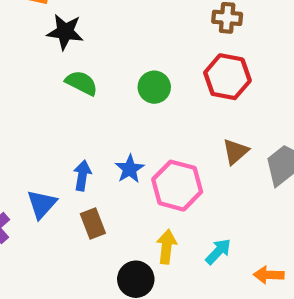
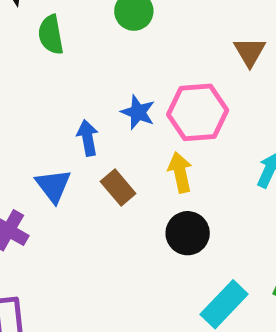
green semicircle: (81, 83) -> (51, 35), turned -108
yellow arrow: (167, 247) -> (180, 172), moved

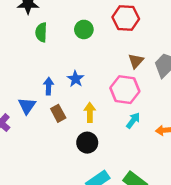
pink hexagon: (198, 112) -> (125, 90), moved

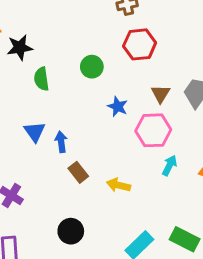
blue star: (76, 79) -> (118, 107), moved
blue triangle: (27, 106) -> (35, 132), moved
yellow arrow: (90, 112) -> (118, 185), moved, turned -66
black circle: (87, 143) -> (71, 231), moved

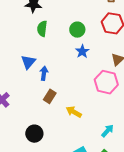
blue star: (118, 107) -> (82, 51), moved
cyan arrow: (169, 165) -> (108, 131), moved
brown rectangle: (78, 172) -> (50, 96), turned 56

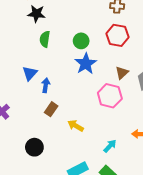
blue star: (82, 51) -> (86, 64), size x1.5

